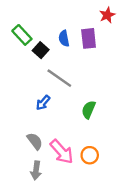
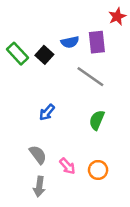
green rectangle: (22, 35) -> (17, 54), moved
blue semicircle: (64, 38) -> (70, 42), turned -91
gray line: (59, 78) -> (90, 77), moved
pink arrow: (62, 152) -> (67, 166), size x0.6

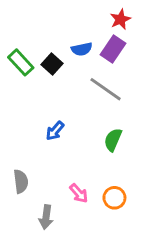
red star: (117, 17) -> (120, 19), moved
purple rectangle: (97, 42) -> (113, 49), turned 40
gray semicircle: (38, 155) -> (21, 181), moved, turned 30

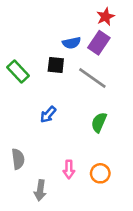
green rectangle: (21, 62) -> (18, 72), moved
black square: (52, 64) -> (56, 65), moved, turned -36
pink arrow: (79, 193) -> (69, 169), turned 42

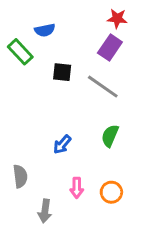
red star: (105, 17) -> (117, 19), turned 30
blue semicircle: (72, 43) -> (45, 30), moved
green rectangle: (18, 72) -> (20, 52), moved
blue arrow: (48, 115) -> (62, 144), moved

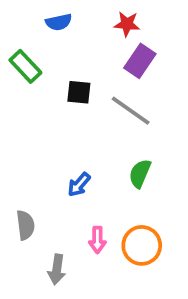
red star: (117, 19) -> (127, 24), moved
blue semicircle: (45, 30) -> (59, 22), moved
orange circle: (111, 192) -> (142, 245), size x1.4

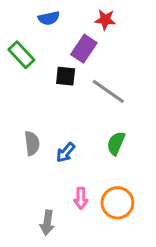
purple rectangle: (140, 61) -> (84, 49), moved
gray semicircle: (25, 225) -> (32, 143), moved

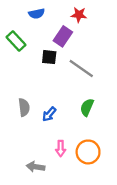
gray arrow: (47, 223) -> (35, 167), turned 90

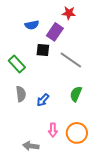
blue semicircle: (37, 14) -> (32, 25), moved
green rectangle: (16, 41) -> (17, 64), moved

